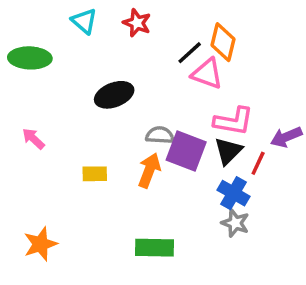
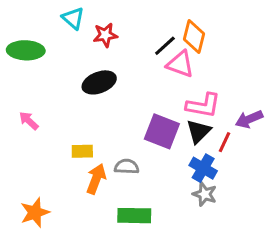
red star: (137, 23) -> (105, 35), moved, turned -30
gray semicircle: (160, 135) -> (127, 167), moved
orange arrow: (149, 170) -> (96, 179), moved

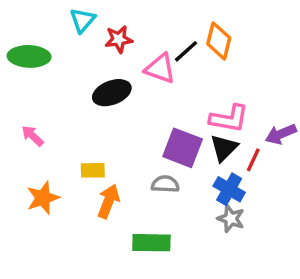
cyan triangle: (73, 18) -> (82, 20), turned 30
pink triangle: (180, 64) -> (160, 69), moved
gray semicircle: (127, 167) -> (165, 184), moved
orange star: (35, 212) -> (43, 198), moved

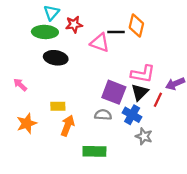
black line: (186, 51) -> (116, 32), turned 42
green ellipse: (29, 56) -> (45, 32), moved
black ellipse: (112, 93) -> (56, 58), moved, turned 30
blue cross: (229, 189) -> (132, 115), moved

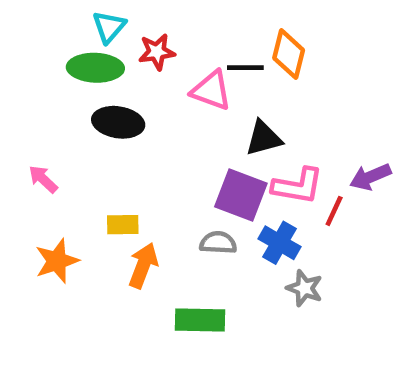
pink L-shape: (143, 74) -> (298, 186), moved
black triangle: (140, 92) -> (264, 138), moved, turned 30

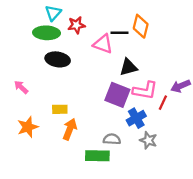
gray semicircle: (218, 243) -> (112, 139), moved
blue cross: (280, 243) -> (136, 118), turned 30

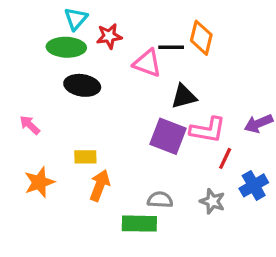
red line: (163, 103) -> (225, 158), moved
blue cross: (136, 118) -> (254, 185), moved

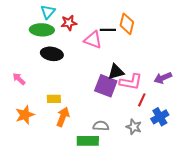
black triangle: (184, 96) -> (116, 72), moved

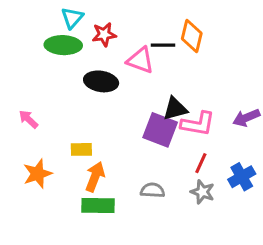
black ellipse: (52, 54) -> (101, 81), moved
red line: (142, 100) -> (201, 163), moved
green rectangle: (88, 141) -> (98, 205), moved

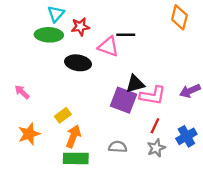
orange diamond: (192, 36) -> (179, 17), moved
yellow rectangle: (81, 149) -> (63, 115), turned -35
gray star: (202, 192) -> (156, 148), turned 30

